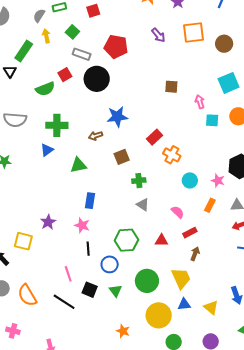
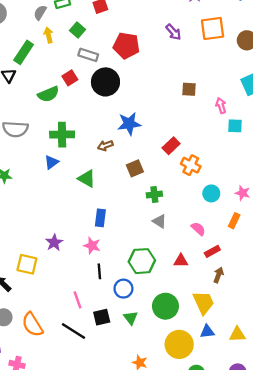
green triangle: (78, 165) -> (87, 179), turned 42
black square: (90, 290) -> (102, 317), turned -35
yellow triangle: (211, 307) -> (237, 334), turned -42

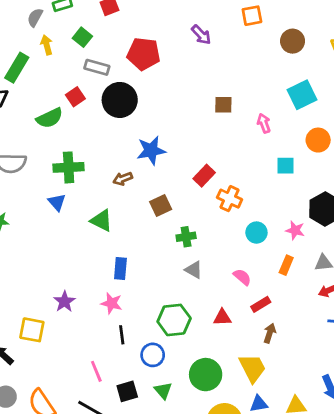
orange square: (213, 28) -> (252, 16), moved, size x0.7
cyan square: (235, 126) -> (285, 166), moved
blue triangle: (51, 162) -> (57, 202), turned -32

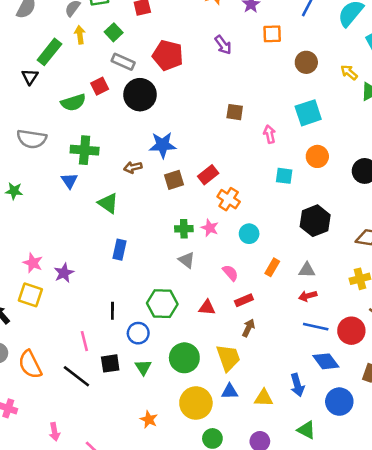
brown square: (161, 206) -> (174, 180), moved
pink star: (295, 230) -> (210, 228), moved
pink star: (111, 303) -> (33, 263), moved

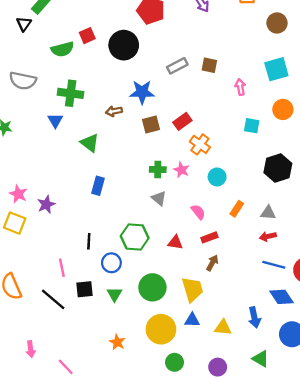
gray rectangle: (123, 62) -> (177, 66), moved, turned -54

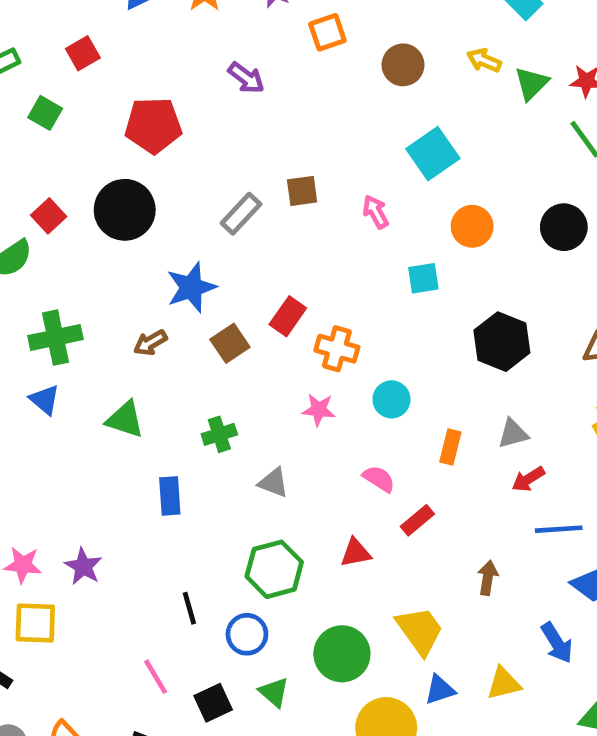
green cross: (158, 170) -> (219, 434), moved
gray triangle: (159, 198) -> (273, 483), moved
brown arrow: (212, 263) -> (488, 578), moved

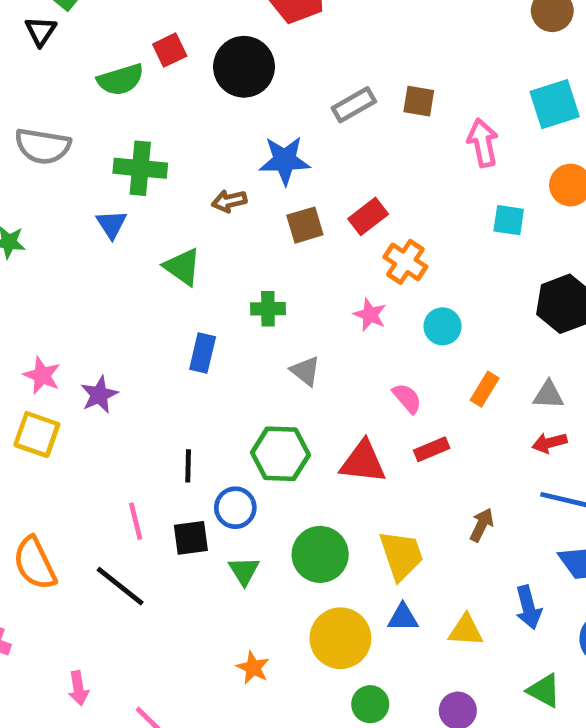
pink arrow: (376, 212) -> (483, 143), size x1.4
red triangle: (356, 553) -> (363, 462), size x1.5
black square: (213, 703) -> (191, 538), moved

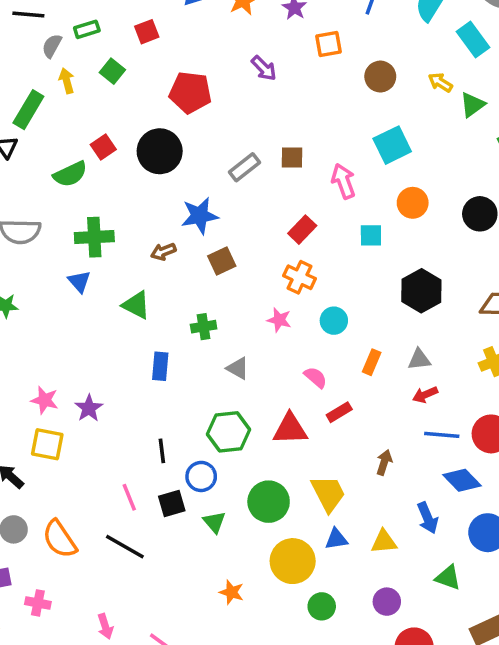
red rectangle: (368, 216) -> (302, 230), moved

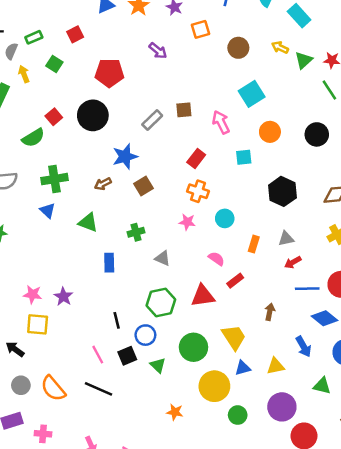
purple circle: (387, 602) -> (282, 407), size x1.5

